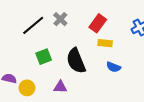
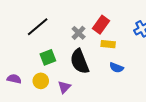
gray cross: (60, 19) -> (79, 33), moved
purple triangle: (60, 87) -> (64, 87), turned -48
yellow circle: (27, 88) -> (41, 81), moved

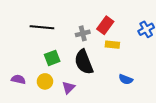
black line: (38, 27) -> (42, 27), turned 45
gray cross: (79, 33) -> (83, 33), turned 32
blue semicircle: (116, 68) -> (126, 79), moved

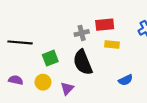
red rectangle: (105, 25) -> (105, 25), turned 48
black line: (42, 27) -> (20, 42), moved
blue semicircle: (126, 79) -> (126, 80), turned -48

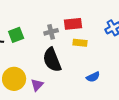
green square: (50, 58) -> (16, 35), moved
yellow circle: (43, 82) -> (14, 79), size x1.5

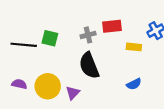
green square: (16, 35) -> (50, 38), turned 35
yellow rectangle: (80, 43) -> (134, 47), moved

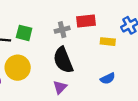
yellow circle: (48, 86) -> (18, 68), moved
purple triangle: (73, 93) -> (60, 87), moved

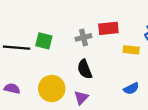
black semicircle: (63, 60) -> (85, 69), size x0.7
yellow circle: (18, 68) -> (52, 89), moved

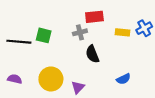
red rectangle: (108, 28) -> (94, 17), moved
yellow rectangle: (131, 50) -> (122, 32), moved
black semicircle: (85, 69) -> (92, 54), moved

